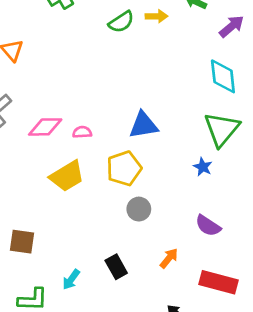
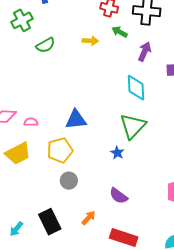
green semicircle: (121, 22) -> (46, 45), moved
purple arrow: (232, 26) -> (145, 52), turned -30
black rectangle: (116, 267) -> (50, 222), size x1.4

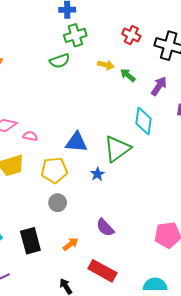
green cross: (22, 20) -> (75, 35), moved
green arrow: (120, 32) -> (128, 75), moved
green triangle: (133, 126) -> (117, 149), moved
blue star: (117, 153) -> (97, 174), moved

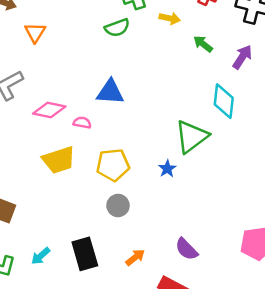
yellow arrow: (106, 65) -> (170, 18), moved
blue triangle: (76, 142) -> (110, 92), moved
purple semicircle: (105, 228) -> (186, 249), moved

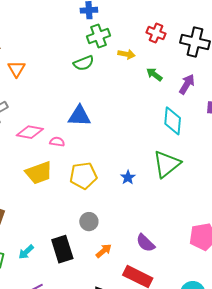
green triangle: (191, 137) -> (167, 164), moved
gray circle: (118, 206) -> (89, 222), moved

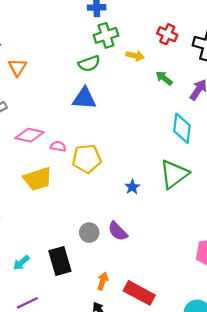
blue triangle: (79, 116) -> (84, 98), moved
yellow pentagon: (83, 176) -> (87, 159), moved
purple semicircle: (145, 243) -> (118, 231), moved
orange arrow: (104, 251) -> (103, 281), moved, turned -35

